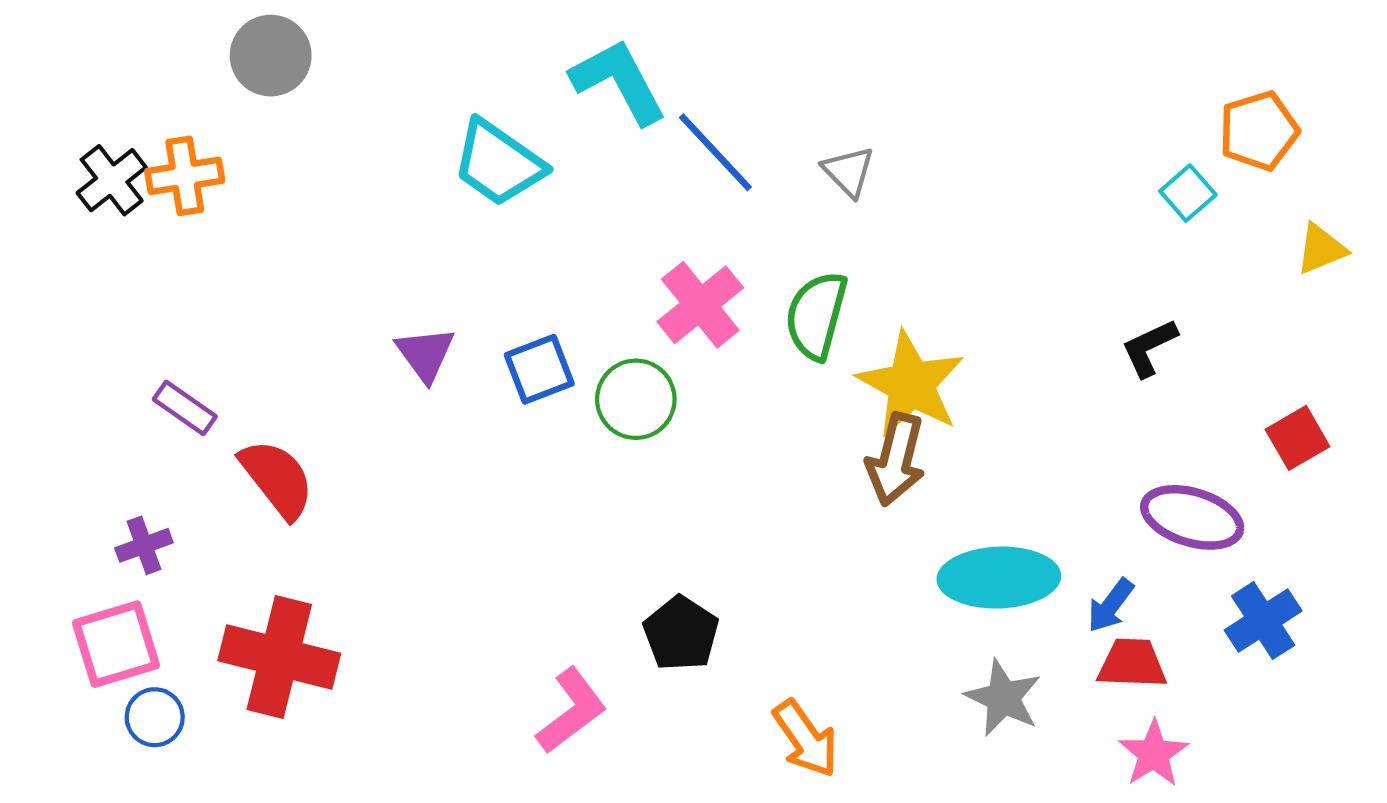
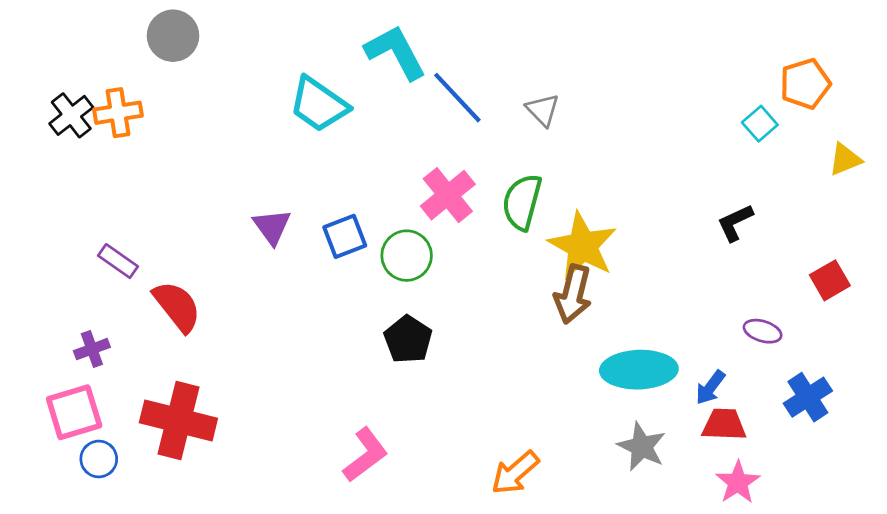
purple ellipse: (1192, 517) -> (763, 331), size x0.6
black pentagon: (681, 633) -> (408, 339), moved
orange arrow: (806, 739) -> (515, 473), turned 84

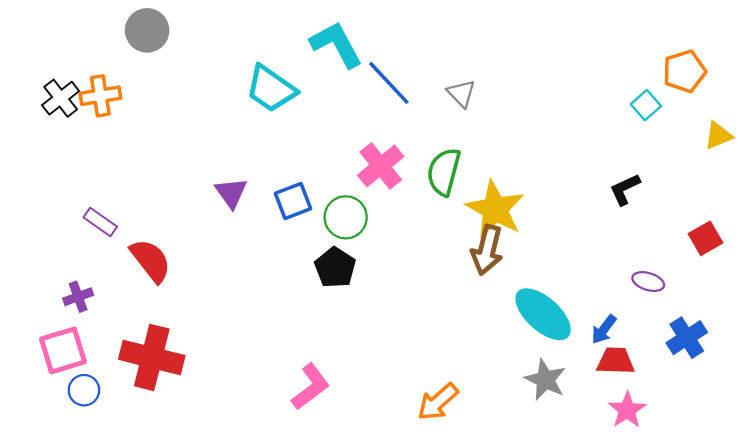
black pentagon: (408, 339) -> (335, 268), moved
cyan ellipse: (639, 370) -> (543, 314), turned 44

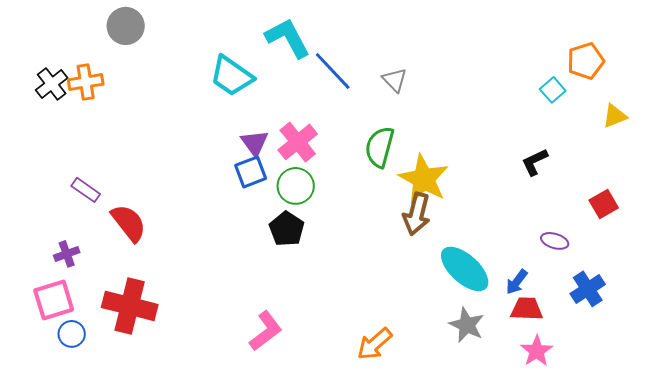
pink cross: (381, 166) -> (298, 142), moved
purple triangle: (231, 193) -> (255, 143), moved

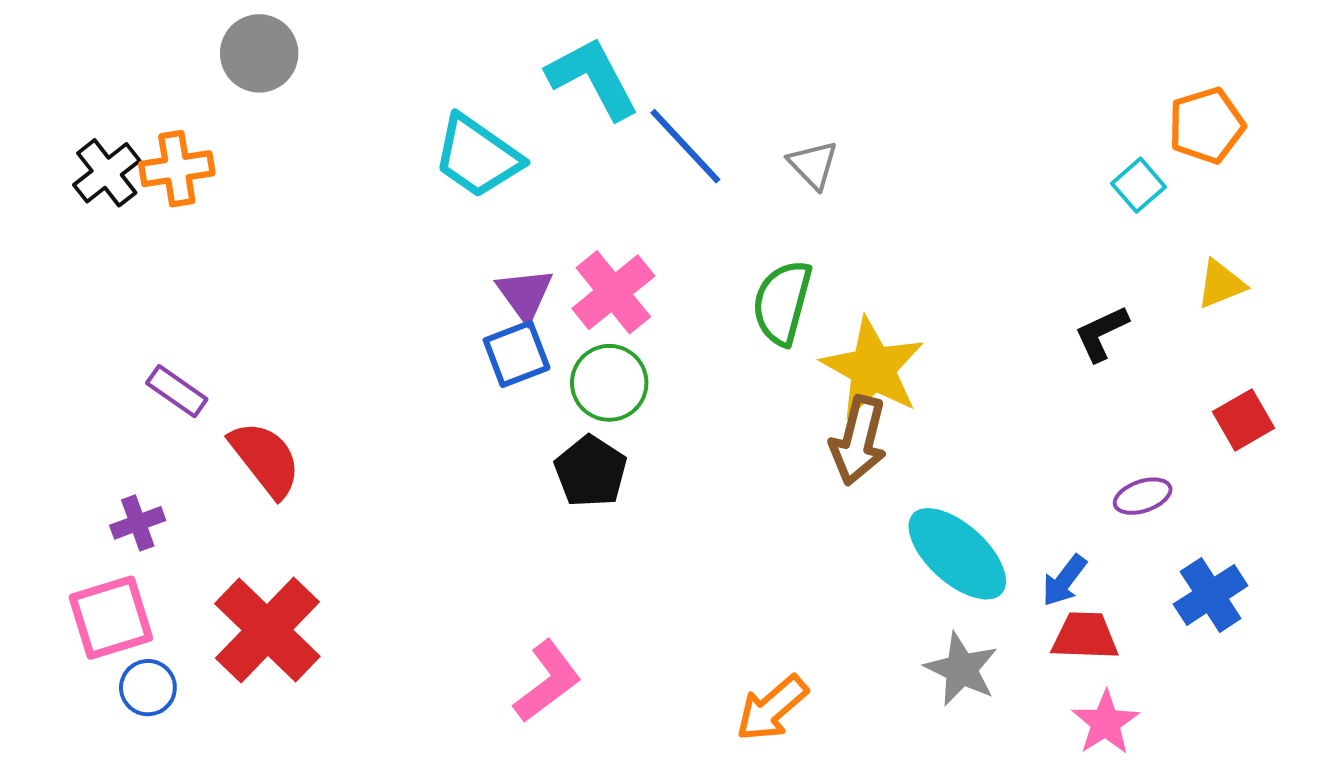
yellow triangle: (615, 116) -> (1221, 284), moved
purple ellipse: (555, 241) -> (1143, 496), turned -36
red cross: (130, 306) -> (267, 630), turned 30

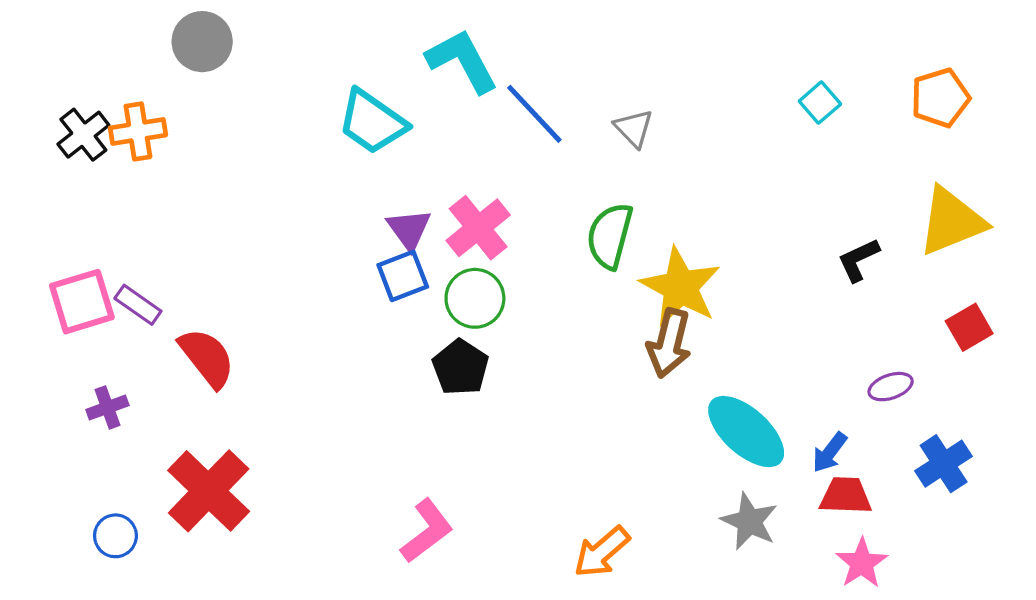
cyan square: (1138, 185) -> (820, 103), moved
yellow triangle: (1221, 284) -> (952, 221), size x1.8
pink square: (111, 618) -> (82, 302), moved

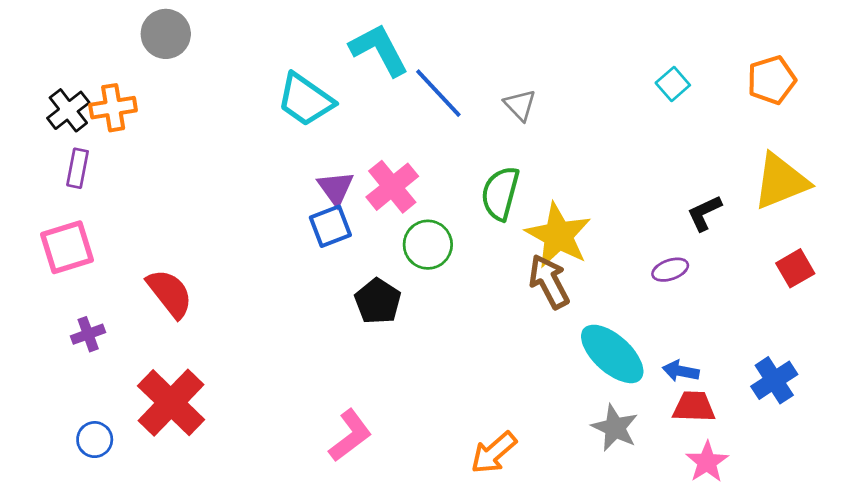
green circle: (475, 298) -> (428, 245), moved
purple rectangle: (138, 305) -> (78, 168), moved, turned 66
brown arrow: (669, 343) -> (549, 282), turned 138
purple ellipse: (891, 387) -> (670, 270), moved
blue arrow: (830, 452) -> (681, 371), turned 64

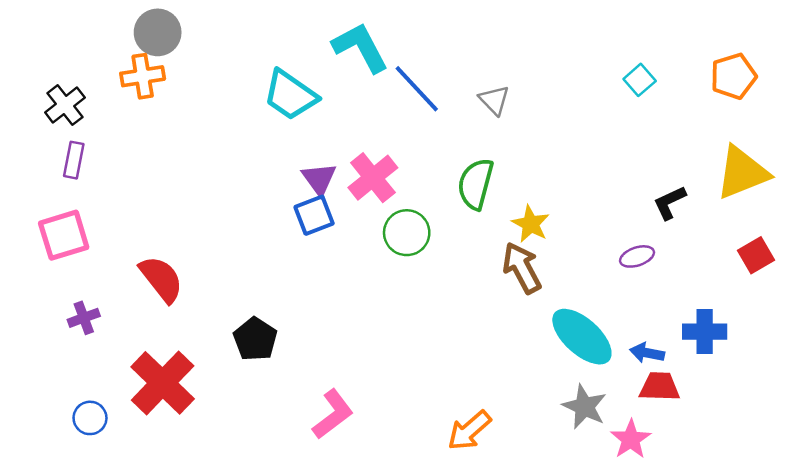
orange cross: (113, 108) -> (143, 76), moved
yellow star: (558, 235) -> (531, 224), size x0.6
black pentagon: (378, 301) -> (255, 339), moved
blue cross: (774, 380) -> (705, 332), moved, turned 33
pink star: (707, 462) -> (631, 439), moved

